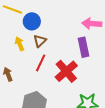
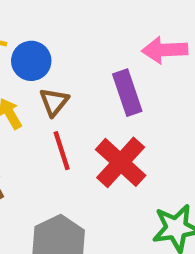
purple rectangle: (84, 47) -> (127, 93), moved
red line: (41, 63) -> (62, 151), turned -36

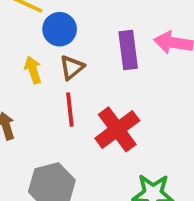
purple rectangle: (127, 93) -> (128, 50), moved

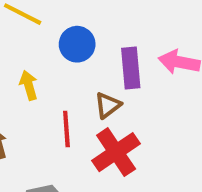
blue circle: (60, 29) -> (77, 44), moved
brown triangle: (72, 67) -> (108, 105), moved

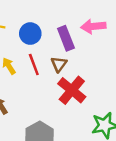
red line: (66, 129) -> (34, 64), moved

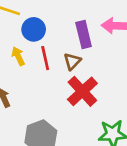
blue circle: (30, 34) -> (34, 29), moved

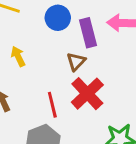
blue circle: (34, 29) -> (58, 18), moved
red line: (45, 58) -> (52, 105), moved

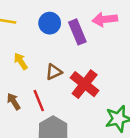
brown triangle: (76, 62) -> (54, 72), moved, turned 30
red line: (52, 105) -> (39, 101), moved

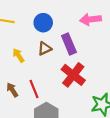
purple rectangle: (77, 32) -> (69, 44), moved
brown triangle: (54, 72) -> (45, 49), moved

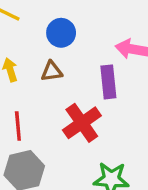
purple rectangle: (69, 44) -> (108, 82), moved

